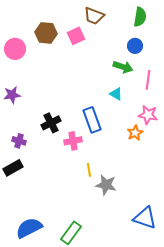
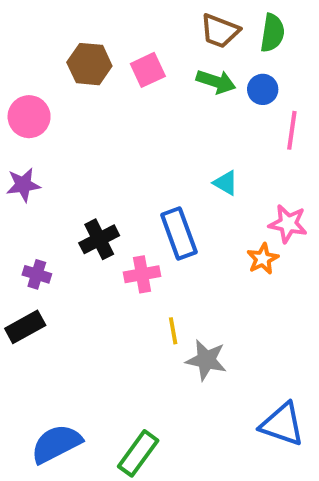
brown trapezoid: (94, 16) -> (220, 31), moved
pink circle: (15, 49) -> (29, 117), moved
green arrow: (123, 67) -> (216, 82), moved
pink line: (148, 80) -> (292, 130), moved

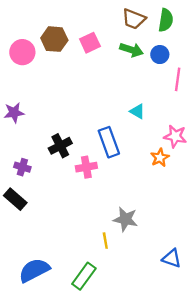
pink circle: (29, 117) -> (22, 52), moved
black rectangle: (25, 327) -> (15, 199), turned 70
yellow line: (173, 331) -> (105, 241), moved
blue triangle: (282, 424) -> (172, 258), size x0.7

